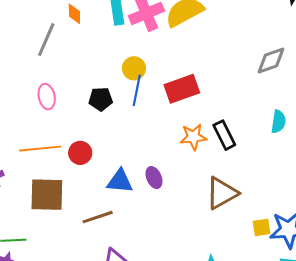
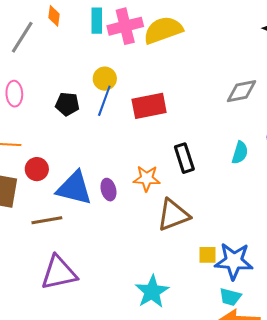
orange star: (193, 137) -> (147, 178), moved
red circle: (80, 153) -> (37, 169), moved
blue triangle: (120, 181) -> (74, 188), size x1.4

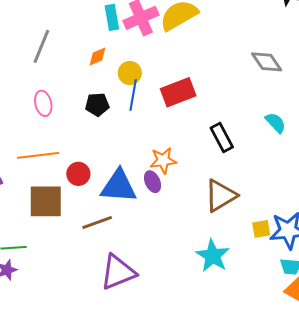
orange diamond: (54, 16) -> (98, 57), moved, turned 70
gray diamond: (242, 91) -> (267, 62), turned 76
cyan semicircle: (240, 153) -> (276, 123), turned -50
orange star: (147, 178) -> (163, 160), moved
cyan star: (152, 292) -> (213, 256), moved

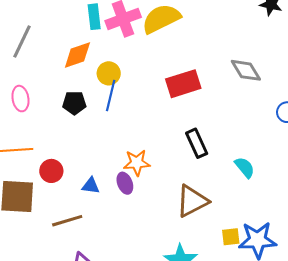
orange diamond: (98, 57) -> (77, 55), size x1.5
red rectangle: (178, 92) -> (183, 84), moved
cyan semicircle: (276, 123) -> (245, 167), moved
blue triangle: (119, 186) -> (91, 186), size x0.5

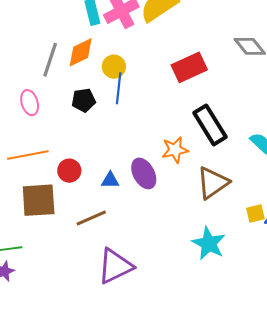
gray line: (22, 42) -> (50, 60), moved
black rectangle: (197, 143) -> (210, 125), size x1.4
orange star: (137, 163) -> (175, 150), moved
purple ellipse: (125, 183) -> (144, 173), size x1.4

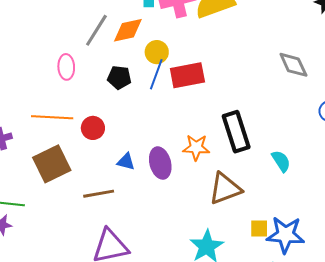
red rectangle: (189, 67) -> (187, 75), moved
red circle: (69, 171) -> (93, 128), moved
brown square: (39, 200) -> (52, 164), turned -36

